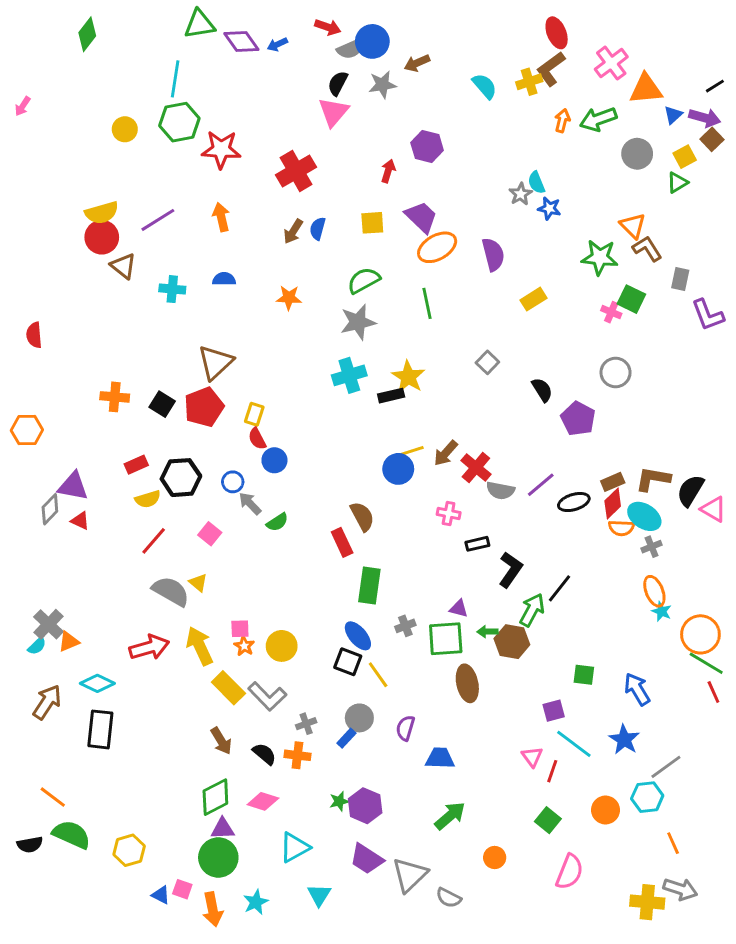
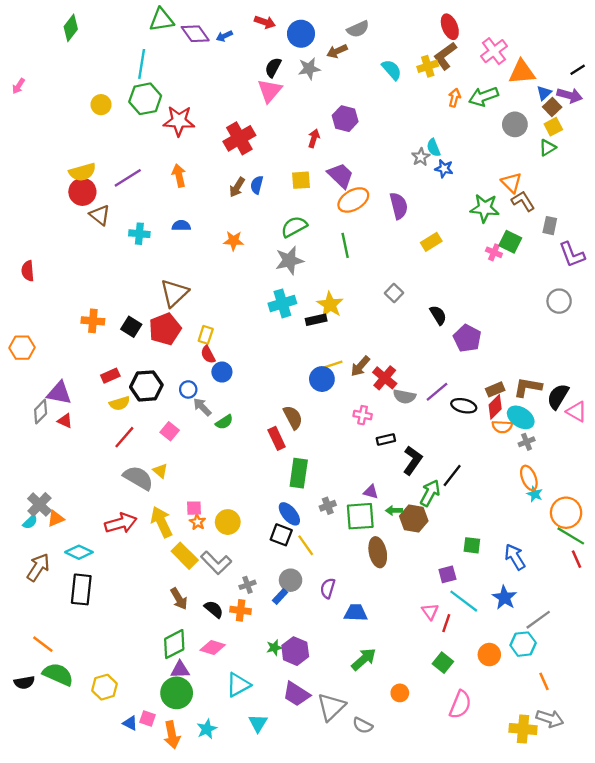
gray semicircle: (351, 49) -> (358, 29), moved
brown square: (712, 139) -> (552, 107), moved
gray circle: (616, 372) -> (559, 301), moved
black ellipse: (574, 502) -> (464, 406), turned 30

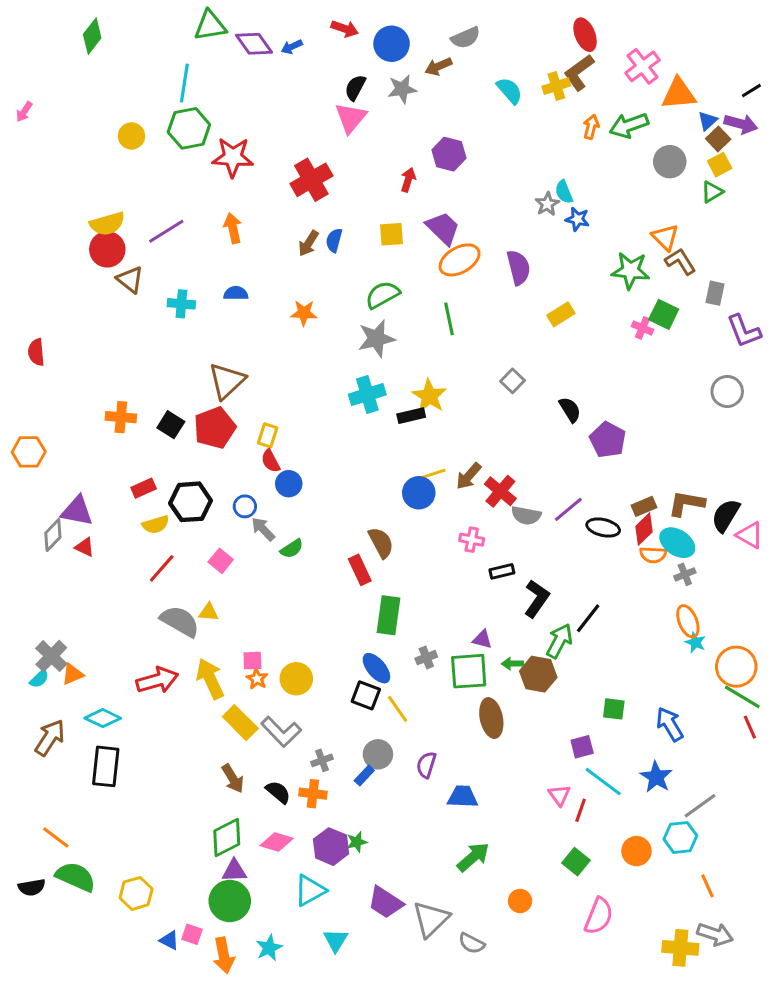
yellow triangle: (160, 471) -> (209, 612), turned -35
purple hexagon: (295, 651) -> (331, 847), moved

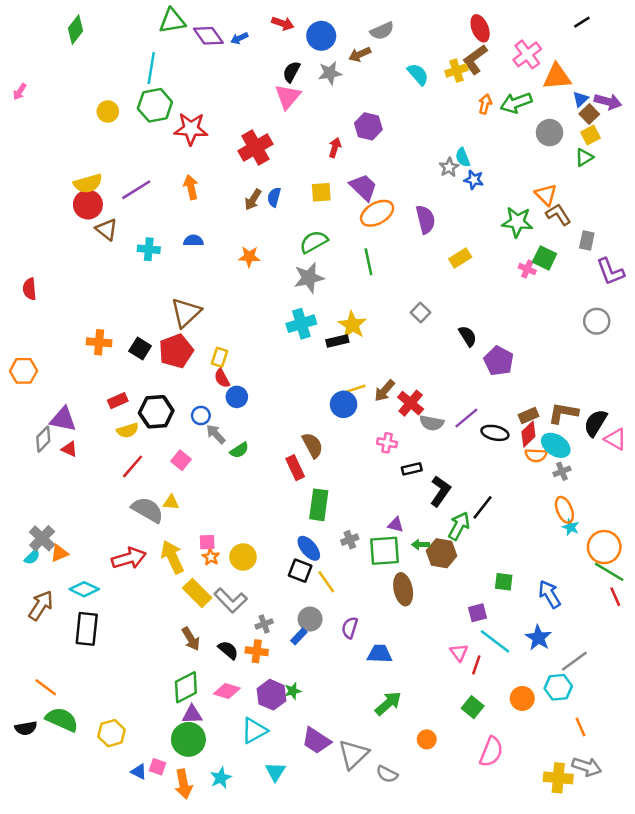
black line: (751, 91) -> (582, 22), moved

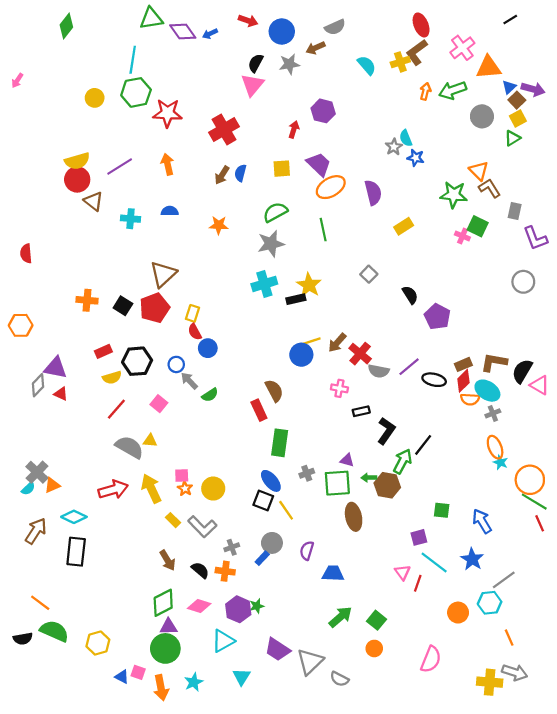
yellow rectangle: (197, 593) -> (173, 520), size x0.6
green square: (473, 707) -> (376, 620), moved

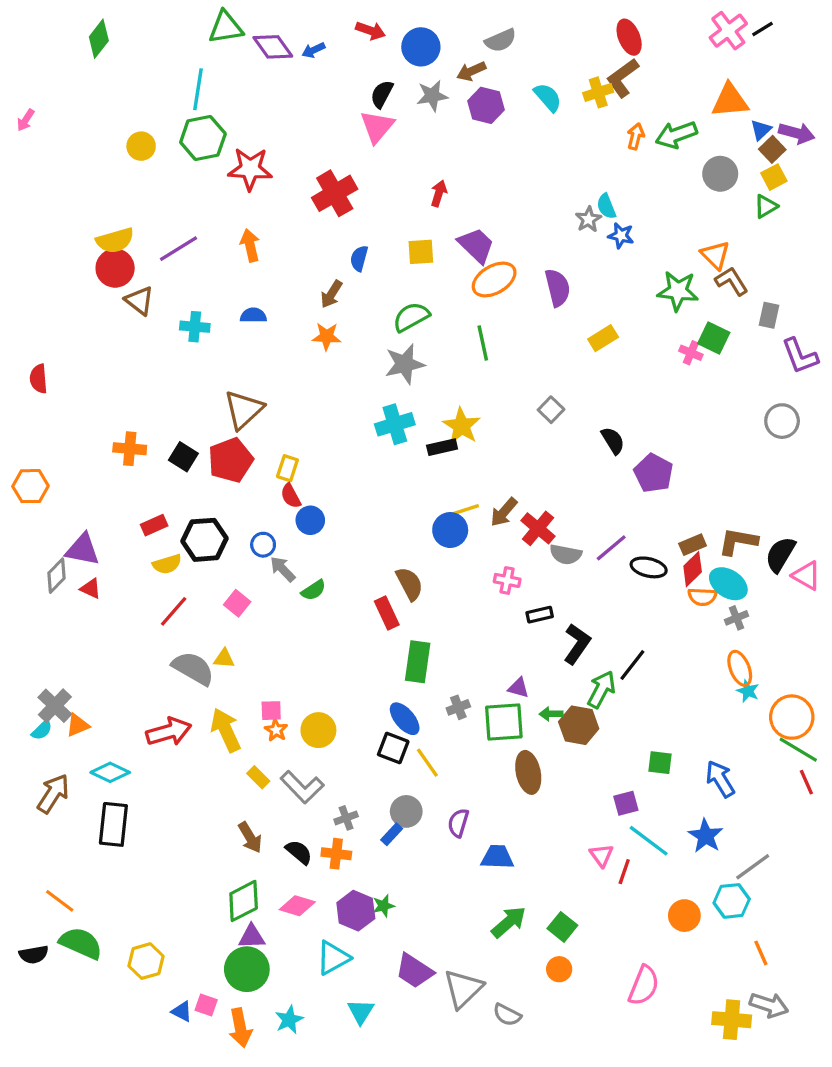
pink cross: (462, 48) -> (728, 31), moved
purple hexagon: (323, 111) -> (486, 105), moved
brown arrow: (222, 175) -> (331, 294), moved

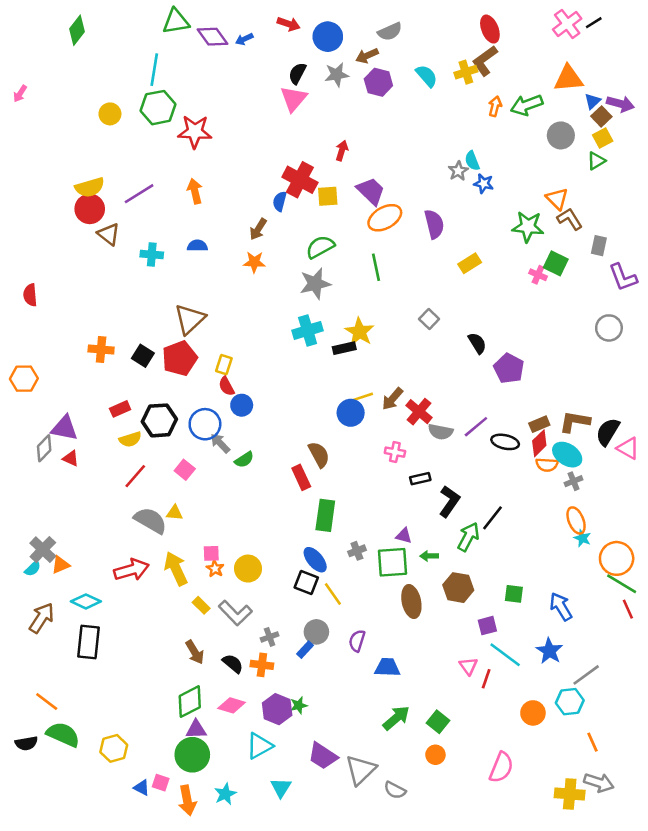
red cross: (335, 193) -> (300, 180), moved, turned -32
blue circle: (263, 545) -> (205, 424), size x1.6
brown hexagon: (579, 725) -> (458, 588), moved

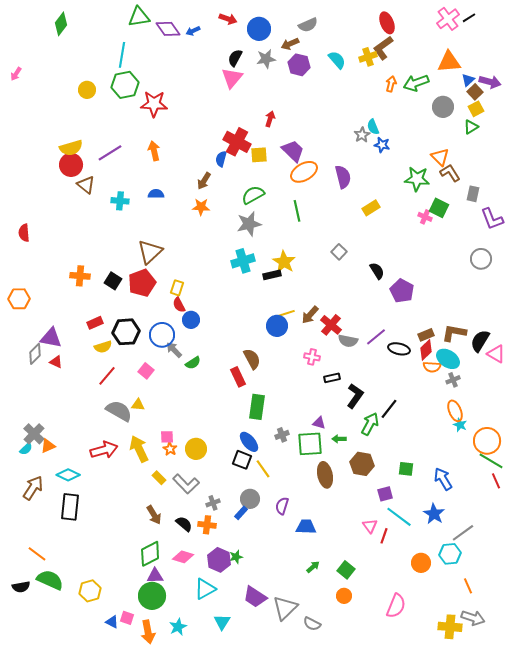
green arrow: (396, 718) -> (313, 567), size x0.6

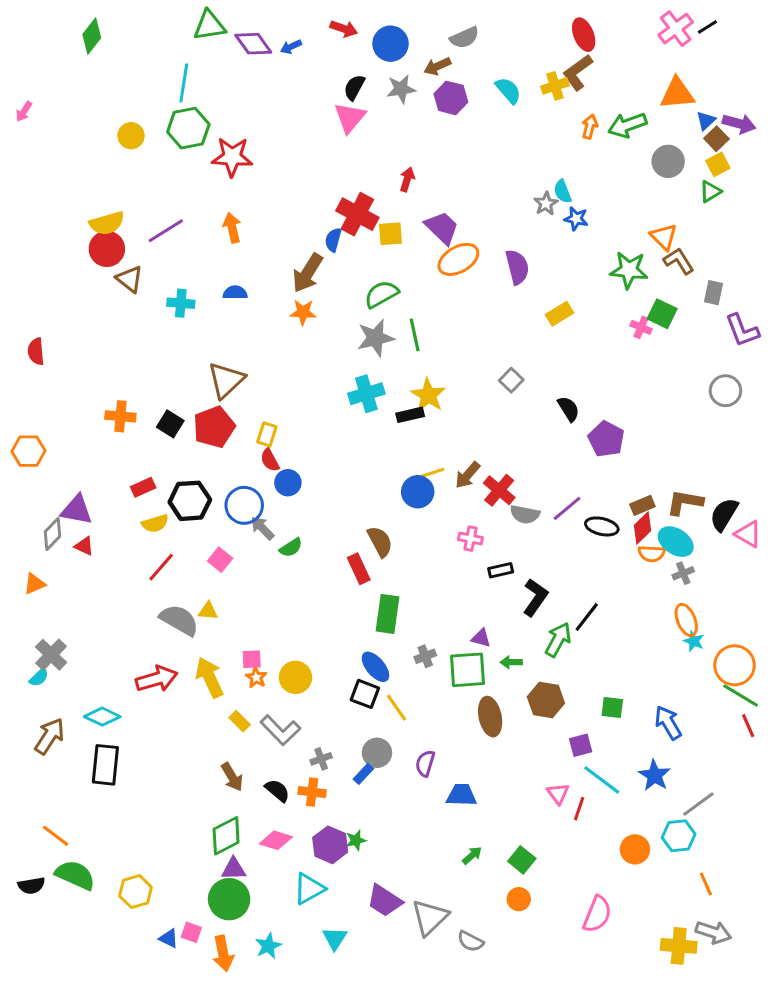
brown arrow: (204, 181) -> (308, 273), size x1.5
green line: (297, 211) -> (415, 335), moved
orange triangle: (48, 446) -> (34, 584), moved

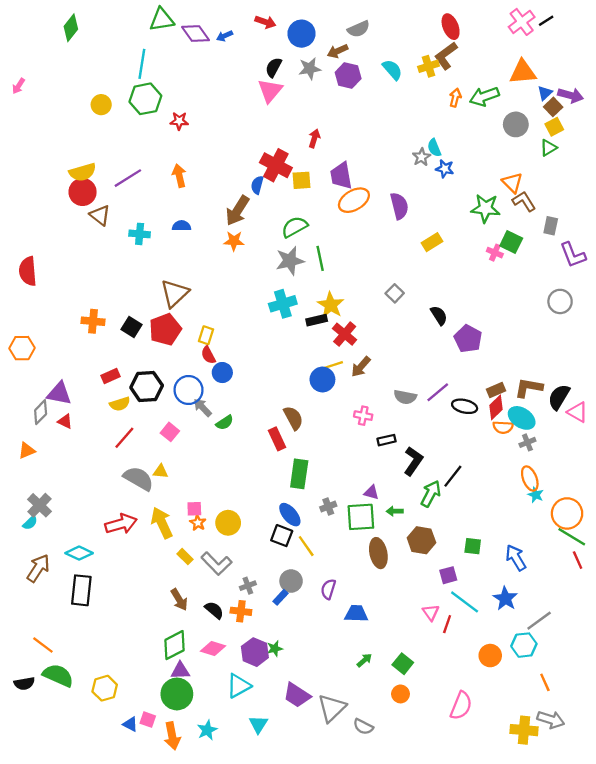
red star: (232, 157) -> (179, 121), size x0.6
purple trapezoid: (442, 228) -> (341, 176), turned -144
red semicircle: (36, 351) -> (28, 271), size x1.4
red cross: (499, 490) -> (345, 334), moved

